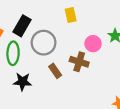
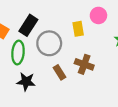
yellow rectangle: (71, 15) -> (78, 29), moved
pink circle: (93, 44) -> (98, 15), moved

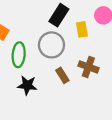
black rectangle: (28, 25) -> (59, 15), moved

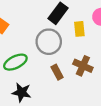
green ellipse: (19, 55) -> (15, 62), moved, turned 55
black star: (27, 85) -> (22, 92), moved

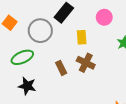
yellow rectangle: (79, 29) -> (82, 37), moved
gray circle: (49, 42) -> (40, 31), moved

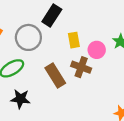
pink circle: (104, 17) -> (97, 50), moved
brown rectangle: (61, 68) -> (55, 76), size x1.5

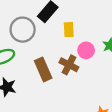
yellow rectangle: (74, 40) -> (69, 30), moved

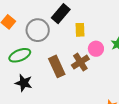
brown cross: (69, 65) -> (80, 62), turned 30

